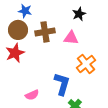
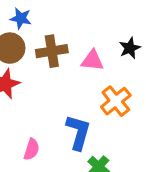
black star: (79, 14) -> (130, 48), moved
pink semicircle: (32, 95) -> (32, 149), turned -48

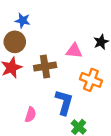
brown cross: (52, 51) -> (45, 66), moved
orange cross: (116, 101) -> (91, 80), turned -30

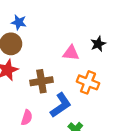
brown cross: (45, 66) -> (41, 81), moved
blue L-shape: (64, 102) -> (61, 105), turned 40

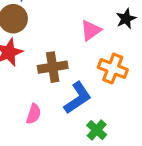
pink triangle: (71, 53) -> (91, 30), turned -42

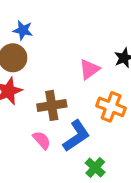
pink semicircle: (34, 114) -> (42, 140), moved, turned -60

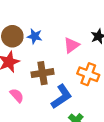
blue star: (23, 30) -> (35, 36), moved
pink semicircle: (42, 140) -> (17, 95), moved

